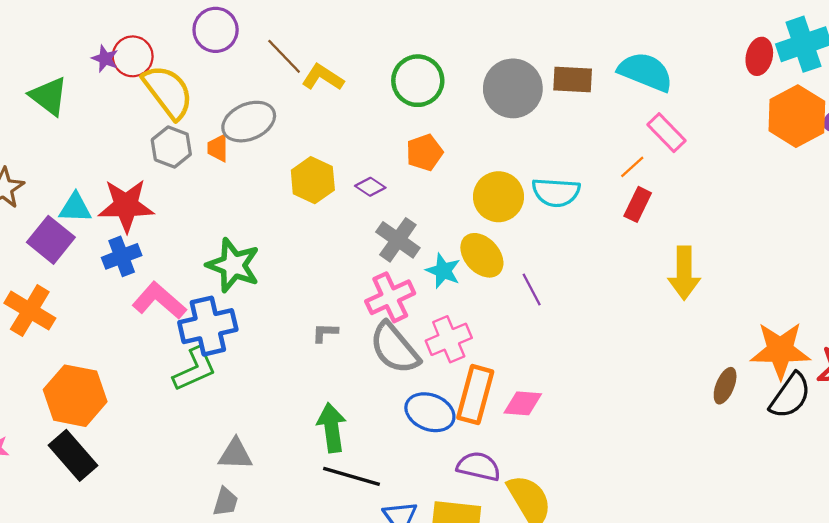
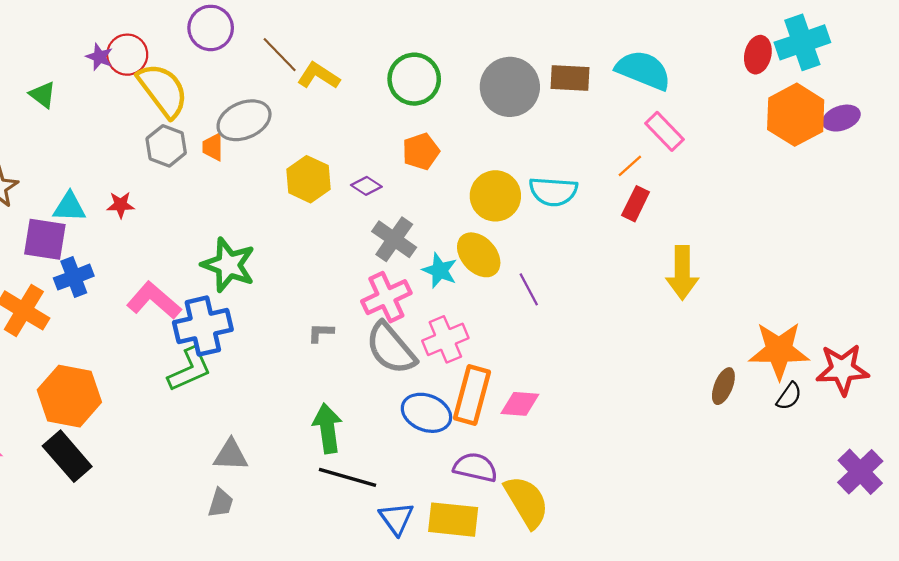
green triangle: (49, 96) -> (43, 95), size x0.7
red star: (126, 206) -> (121, 205), size x0.5
purple square: (51, 240) -> (45, 239), turned -30
blue cross: (122, 256) -> (74, 277), moved
black semicircle: (790, 396) -> (789, 396), size x0.6

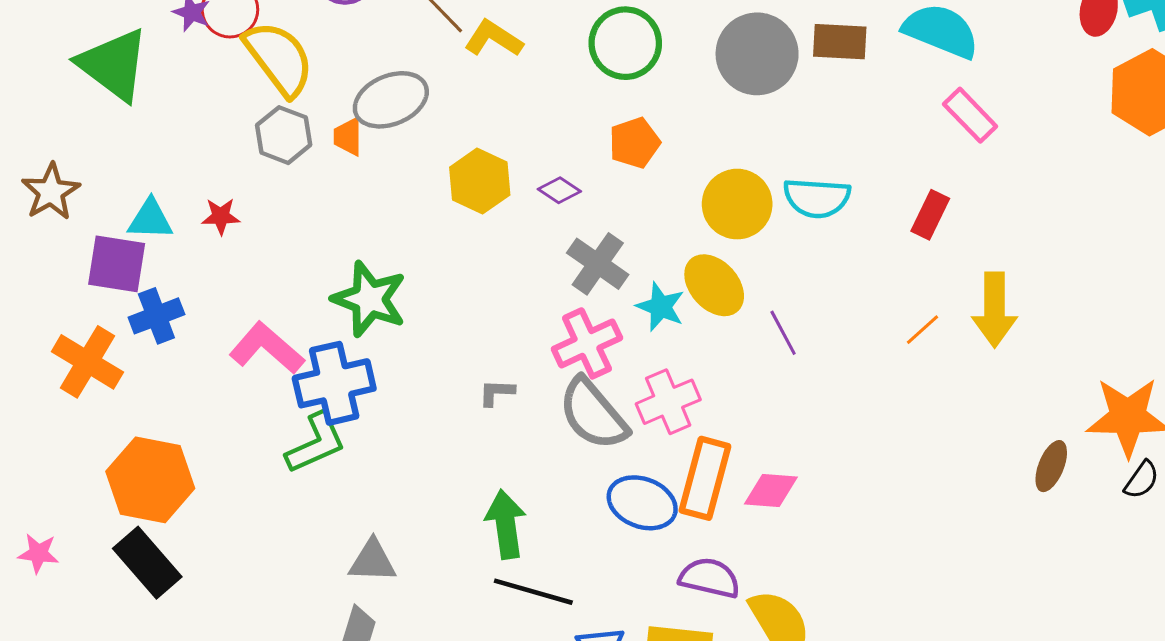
green triangle: (43, 95) -> (114, 65), size x2.0
orange line: (630, 166) -> (923, 330), moved

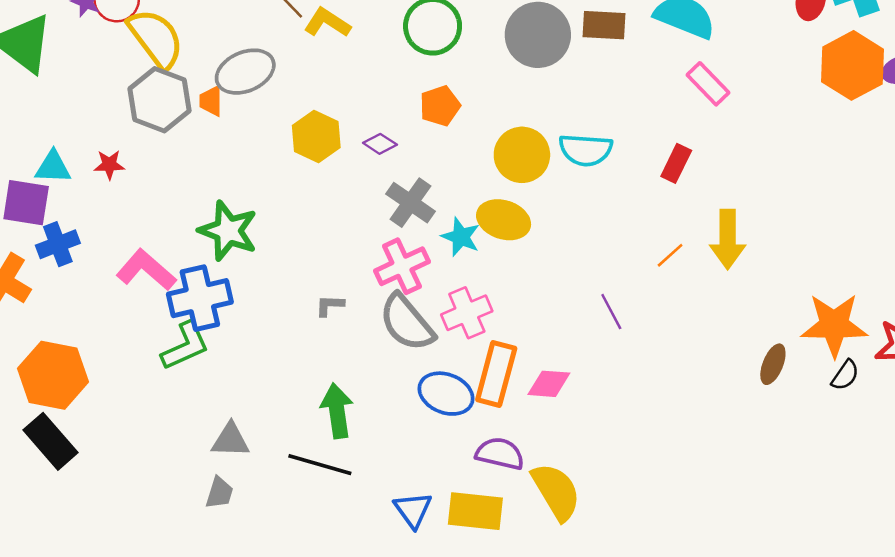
gray hexagon: (284, 135) -> (159, 100), size x1.4
yellow ellipse: (714, 285) -> (504, 220), turned -30
purple line: (783, 333) -> (611, 312), moved
black line: (533, 592) -> (320, 465), moved

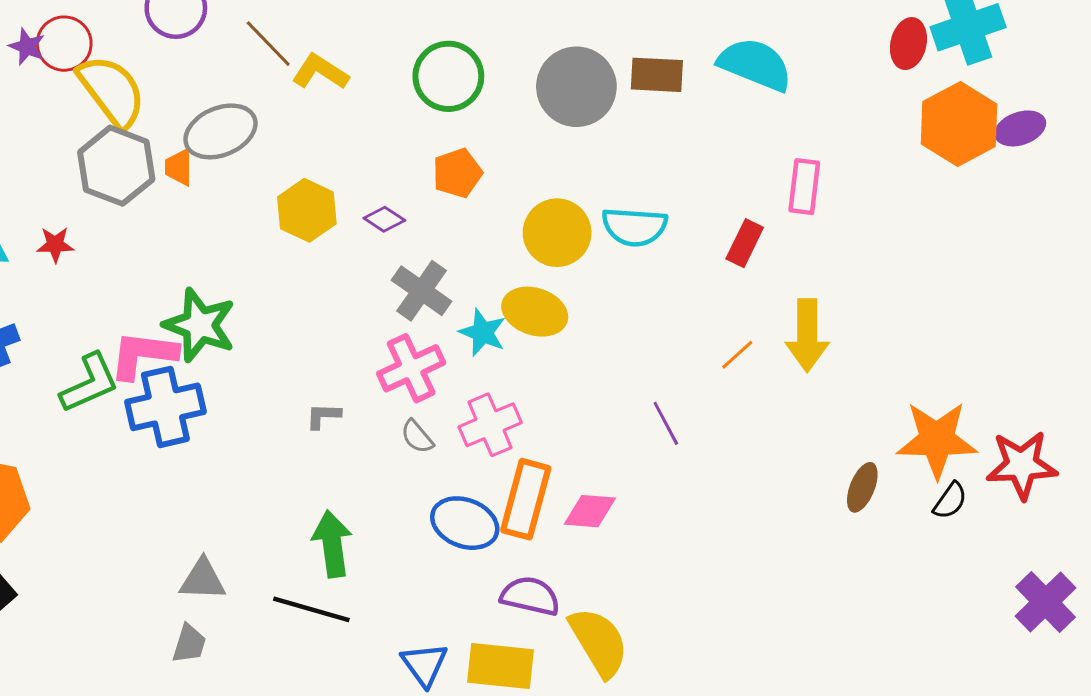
pink rectangle: (708, 84) -> (804, 187), moved, turned 51
pink L-shape: (146, 270) -> (143, 355), moved, turned -34
gray semicircle: (407, 323) -> (417, 437), size x0.5
green L-shape: (185, 346) -> (89, 383), moved

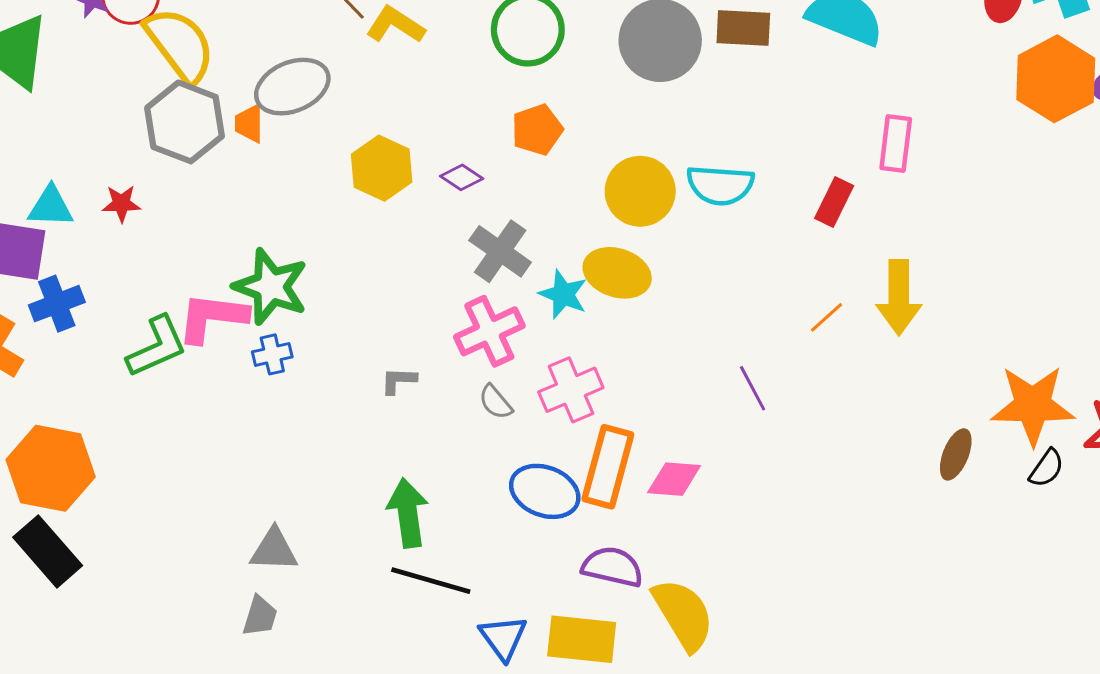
blue cross: (165, 407) -> (272, 354), moved, size x0.5
black line: (311, 609) -> (431, 581), moved

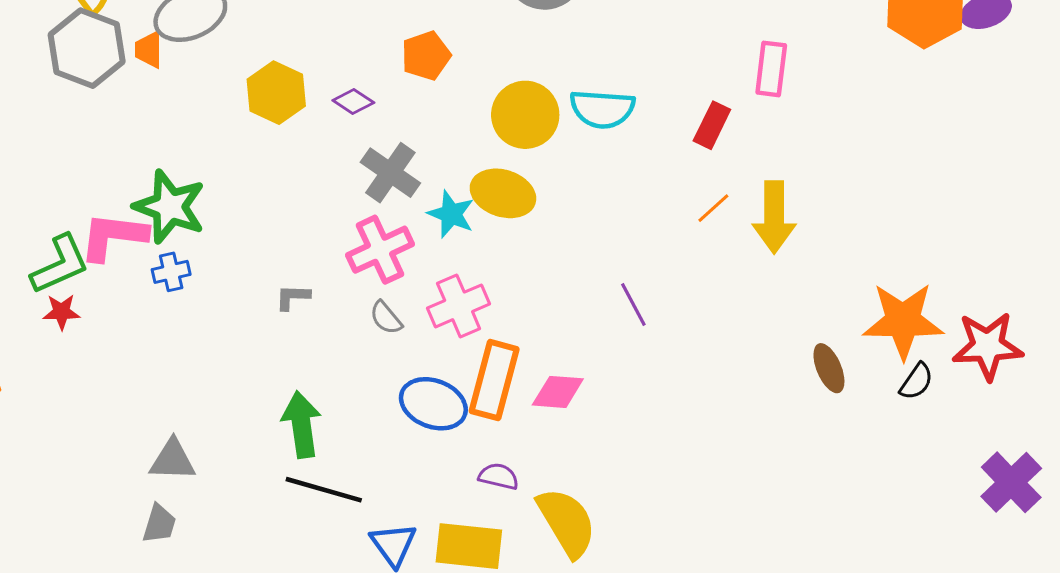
red star: (121, 204) -> (61, 312), moved
orange line: (826, 317) -> (713, 208), moved
brown ellipse: (956, 454) -> (829, 368), turned -45
purple semicircle: (612, 567) -> (499, 476), size x0.7

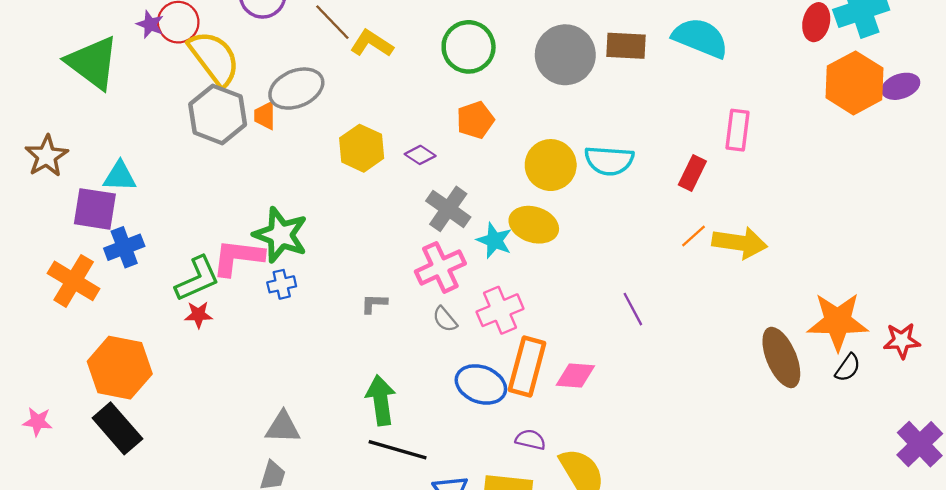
yellow arrow: (774, 217) -> (740, 243), turned -82
red star: (988, 346) -> (902, 341), size x0.7
brown ellipse: (829, 368) -> (781, 357), size x1.6

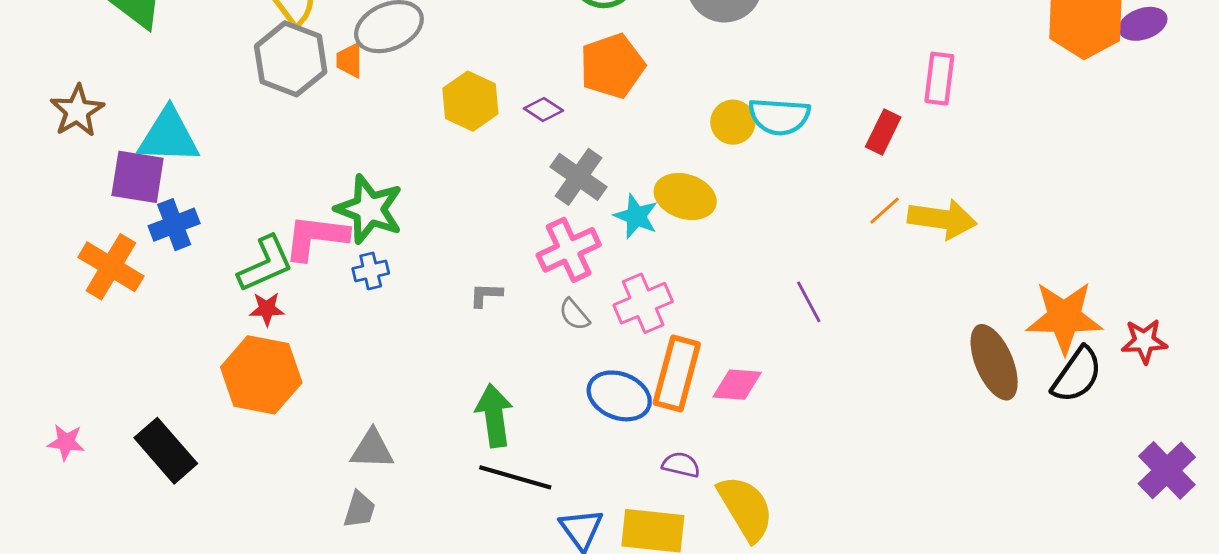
orange pentagon: (475, 120) -> (612, 66), size x1.4
yellow circle: (551, 165) -> (733, 122), moved, size x0.7
cyan triangle: (120, 176) -> (168, 136), size x1.5
orange hexagon: (120, 368) -> (261, 375), moved
black semicircle: (848, 368) -> (1077, 375), size x1.6

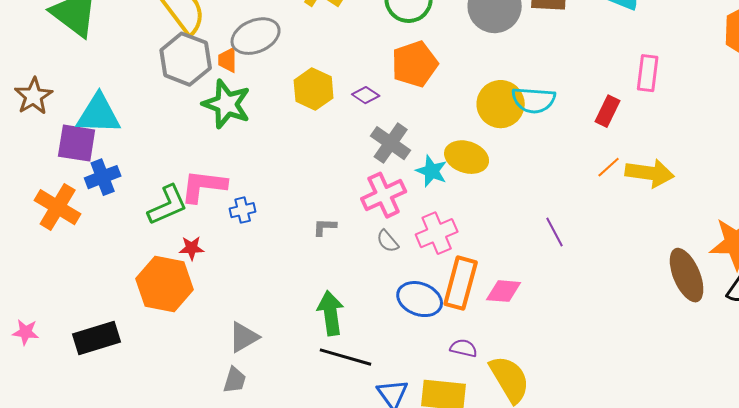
yellow circle: (733, 122) -> (501, 104), size x1.5
green star: (369, 209) -> (227, 104), moved
red star: (267, 309) -> (192, 248), moved
gray triangle: (372, 449) -> (244, 337), turned -32
black rectangle: (166, 451) -> (97, 338), turned -66

